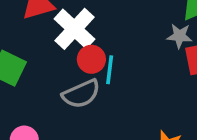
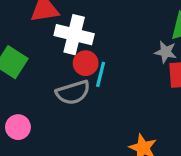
white cross: (75, 29) -> (74, 35), turned -36

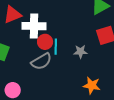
gray star: (166, 52) -> (80, 52), moved

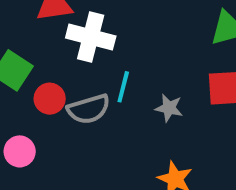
red circle: (45, 42) -> (50, 99), moved

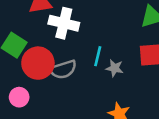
cyan line: (123, 87) -> (98, 56), moved
red circle: (50, 99) -> (38, 63), size x1.6

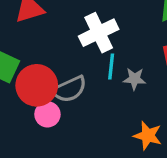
white cross: (64, 23) -> (99, 33), moved, turned -32
pink circle: (19, 97) -> (47, 114), moved

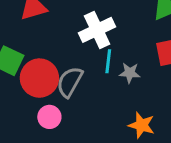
gray semicircle: (69, 89) -> (70, 82), turned 144
pink circle: (47, 114) -> (49, 117), moved

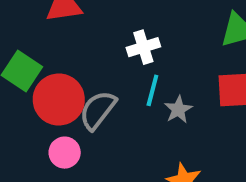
white cross: (97, 30) -> (143, 47), size x0.7
gray star: (130, 73) -> (178, 110), turned 30

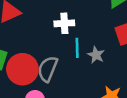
white cross: (143, 47) -> (64, 23), turned 30

